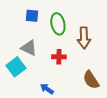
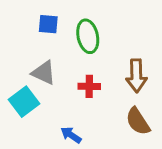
brown arrow: (84, 38) -> (136, 76), moved

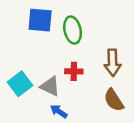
blue square: (48, 24) -> (40, 20), size x1.5
gray triangle: (44, 73) -> (50, 86), moved

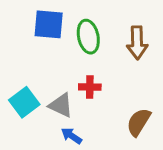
brown arrow: (113, 63) -> (137, 43), moved
brown semicircle: (114, 100) -> (139, 122), turned 65

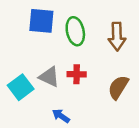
gray triangle: (61, 105) -> (49, 77), moved
brown semicircle: (139, 122) -> (118, 87), moved

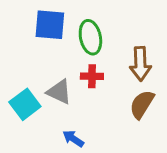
brown arrow: (117, 36) -> (140, 64), moved
red cross: (77, 74) -> (92, 76), moved

